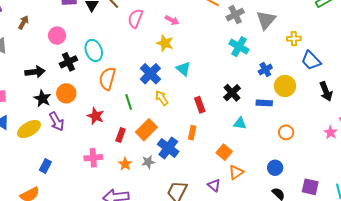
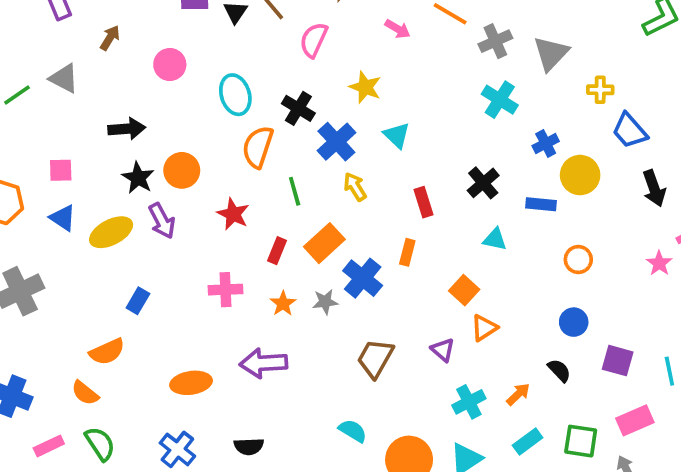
pink arrow: (172, 20) -> (398, 29), moved
black cross: (68, 62) -> (298, 108), moved, turned -36
blue circle: (275, 168) -> (574, 322), moved

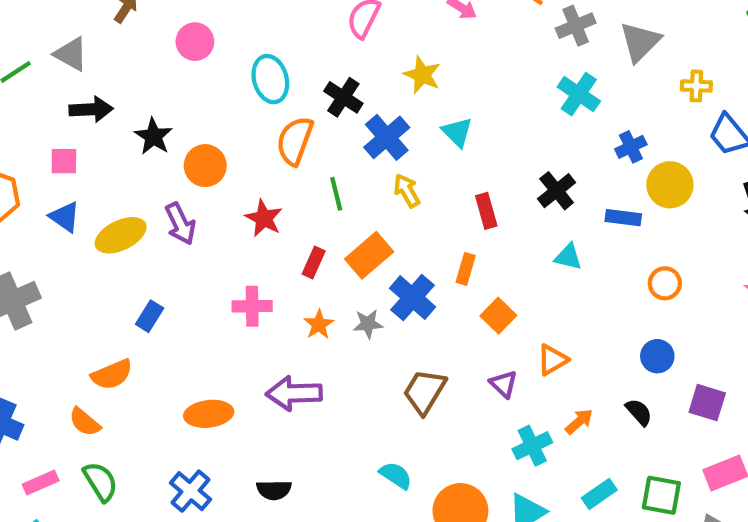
black arrow: (127, 129) -> (91, 109), moved
black star: (138, 178) -> (153, 136), moved
orange square: (464, 290) -> (498, 316), moved
orange arrow: (518, 394) -> (579, 421), moved

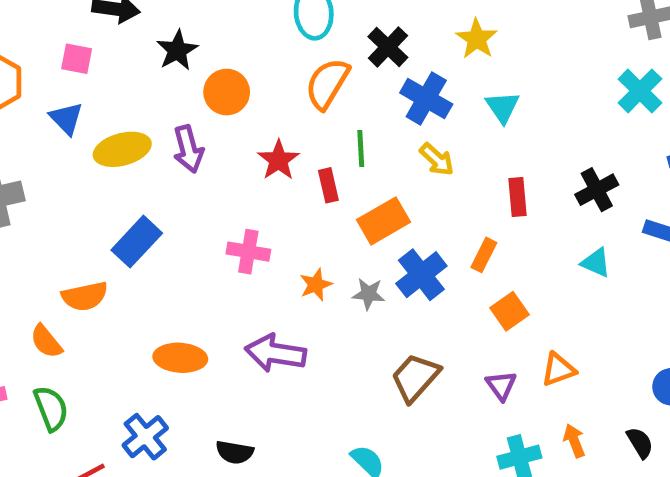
blue cross: (387, 137) -> (426, 99), turned -30
yellow arrow: (407, 191) -> (437, 159), turned 152
red rectangle: (314, 263) -> (328, 185), moved, turned -48
blue rectangle: (150, 316) -> (137, 242), size x1.5
orange arrow: (579, 421) -> (574, 441), turned -80

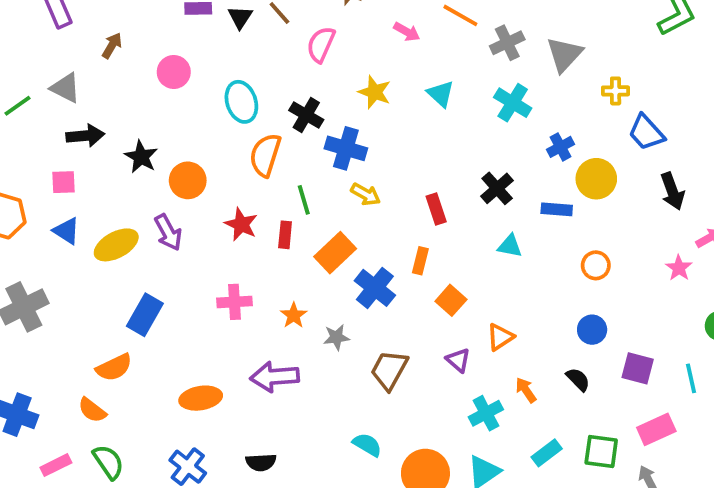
cyan triangle: (503, 107) -> (441, 94), moved
red rectangle: (328, 185) -> (285, 235), turned 32
gray star: (368, 294) -> (336, 337), moved

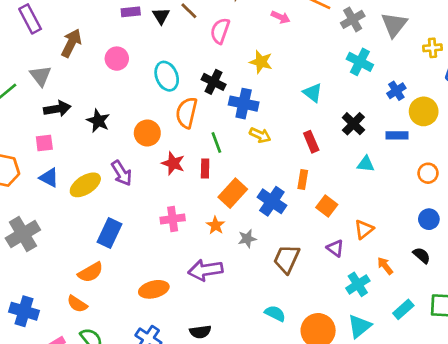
brown arrow: (112, 46) -> (71, 43), size x1.5
gray triangle: (65, 88) -> (41, 76), turned 30
cyan triangle: (441, 94) -> (313, 93), moved
orange circle: (188, 180) -> (147, 133), moved
orange rectangle: (335, 253) -> (233, 193), moved

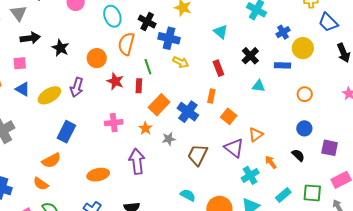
purple arrow: (122, 173) -> (77, 87), turned 48
purple triangle: (335, 248) -> (234, 148), size x1.5
purple arrow: (205, 270) -> (137, 161), turned 90

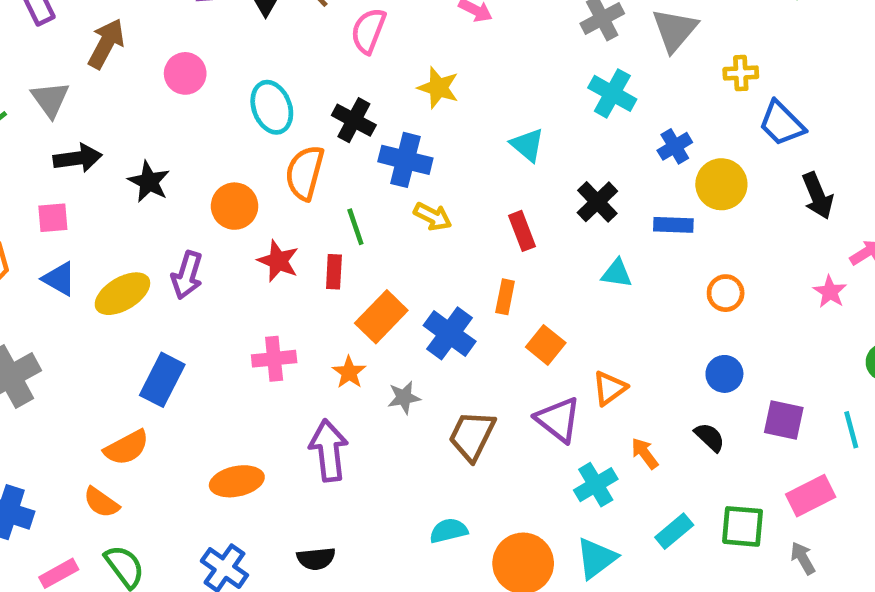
cyan semicircle: (188, 195) -> (449, 531), turned -42

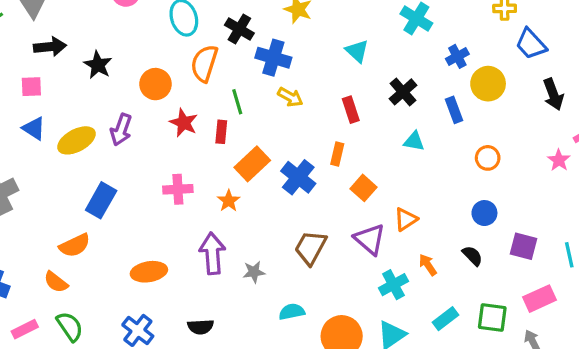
blue rectangle: (673, 225) -> (454, 110), turned 65
gray star: (404, 398) -> (254, 272), moved

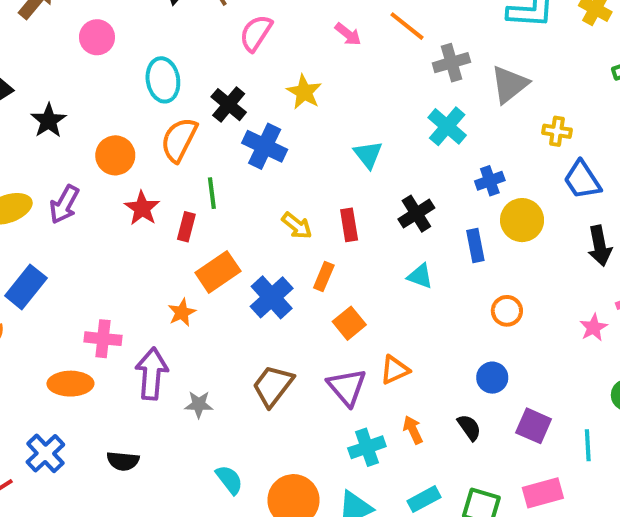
yellow arrow: (290, 97) -> (297, 226), moved
pink cross: (178, 189) -> (103, 339), moved
cyan semicircle: (292, 312) -> (229, 480), moved, turned 55

